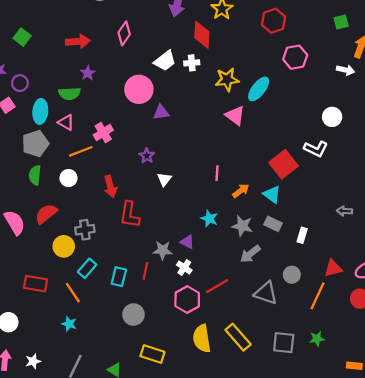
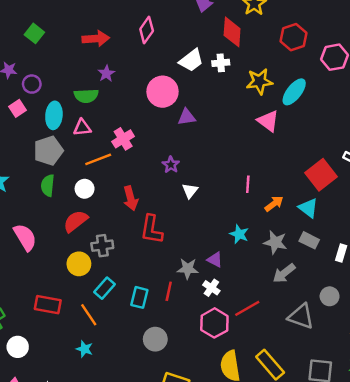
red hexagon: (274, 21) -> (294, 37), moved
pink triangle: (66, 122) -> (82, 128), turned -36
red semicircle: (46, 214) -> (76, 221), moved

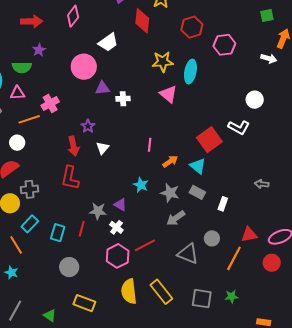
white cross: (221, 63) -> (123, 99), moved
cyan ellipse: (294, 92) -> (190, 72), turned -30
red arrow: (131, 198) -> (73, 146), moved

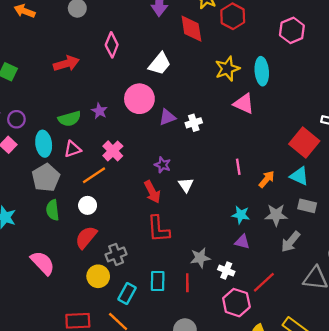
red hexagon: (192, 27) -> (233, 16), moved
purple star: (39, 50) -> (99, 111), moved
purple triangle: (120, 205) -> (242, 242), moved
cyan rectangle: (58, 233) -> (158, 281), moved

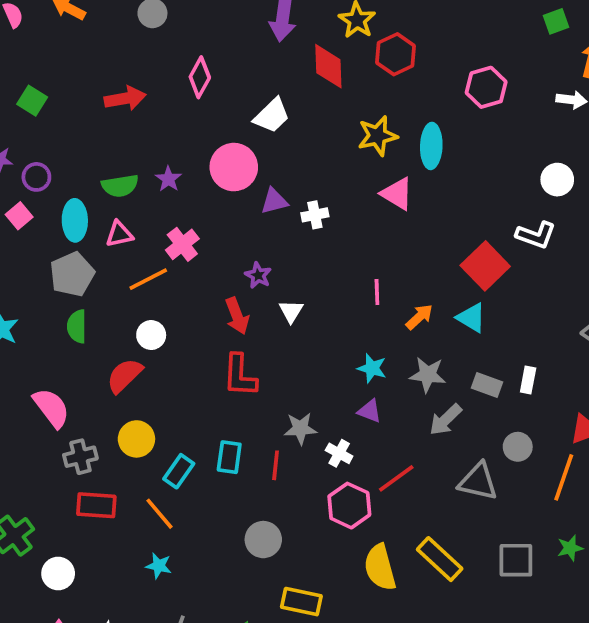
white circle: (88, 205) -> (151, 335), moved
gray rectangle: (307, 206) -> (487, 385), moved
gray cross: (116, 254) -> (80, 457), moved

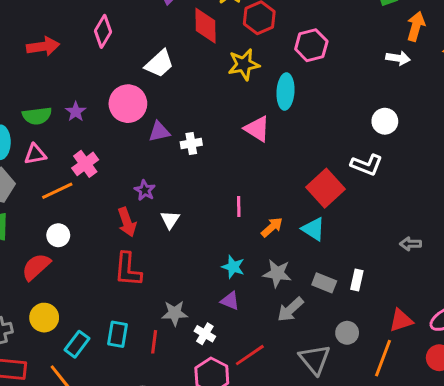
pink hexagon: (486, 87) -> (311, 45), moved
yellow star: (377, 136) -> (244, 64), moved
gray triangle: (478, 482) -> (315, 359), turned 36

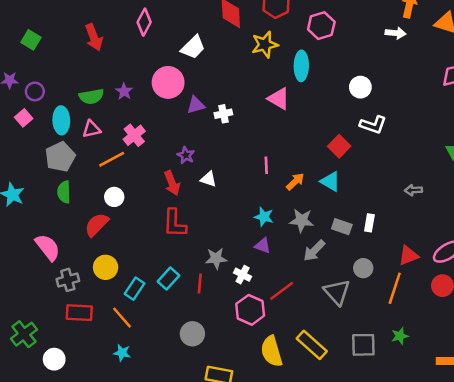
red arrow: (43, 46) -> (94, 37), turned 80
white circle: (385, 121) -> (360, 87), moved
red square: (326, 188) -> (339, 146), size x0.7
white triangle: (170, 220) -> (208, 179), turned -42
cyan rectangle: (117, 334) -> (168, 279), turned 35

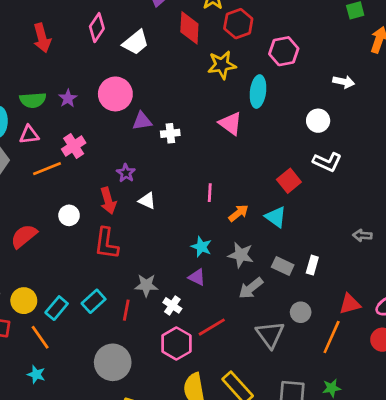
white arrow: (396, 33) -> (344, 82), moved
white trapezoid: (193, 47) -> (136, 42), moved
white circle: (114, 197) -> (69, 215), moved
yellow circle: (106, 267) -> (24, 301), moved
gray circle: (192, 334) -> (113, 362), size x1.4

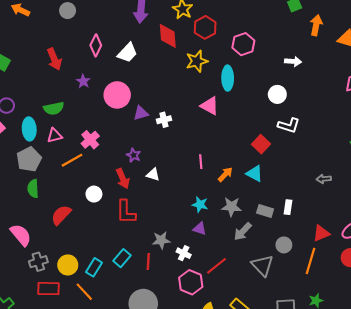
purple star: (68, 98) -> (83, 81), moved

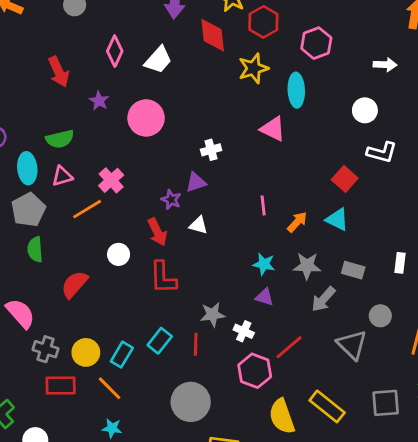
purple triangle: (141, 113) -> (196, 182), moved
white rectangle: (288, 207) -> (400, 263), moved
gray cross: (38, 262) -> (45, 349), turned 36

